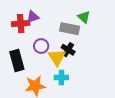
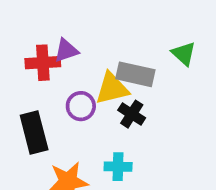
green triangle: (84, 17) -> (184, 54), moved
yellow triangle: (57, 57) -> (112, 88), moved, turned 48

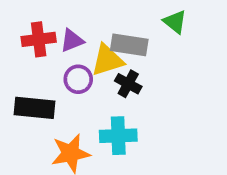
purple triangle: (66, 50) -> (72, 41), moved
black rectangle: (34, 133) -> (34, 108), turned -66
cyan cross: (118, 167) -> (118, 136), size x1.4

